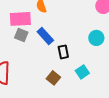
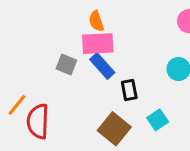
pink rectangle: (20, 19) -> (98, 44), moved
brown square: (53, 78) -> (114, 129), size x1.5

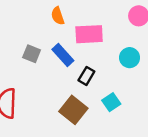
pink rectangle: (98, 44) -> (89, 34), moved
black rectangle: (129, 90) -> (86, 76), turned 42

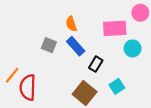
orange semicircle: (58, 16) -> (71, 24), moved
pink rectangle: (89, 34) -> (115, 28), moved

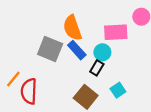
orange semicircle: (71, 24) -> (72, 28), size x1.6
gray square: (49, 45) -> (50, 49), size x1.6
cyan circle: (133, 48) -> (102, 52), moved

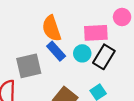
gray square: (50, 49) -> (29, 66), moved, turned -35
black rectangle: (97, 68) -> (104, 57), moved, size x1.5

